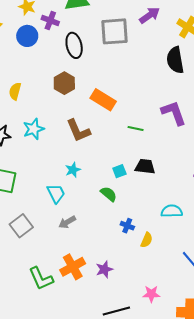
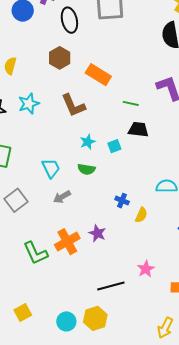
black trapezoid: (145, 166) -> (138, 130), moved
cyan star: (73, 170) -> (88, 142), moved
green semicircle: (109, 194) -> (86, 169), moved, turned 150
purple star: (104, 269) -> (97, 233), moved, turned -30
pink star: (151, 294) -> (146, 269), turned -30

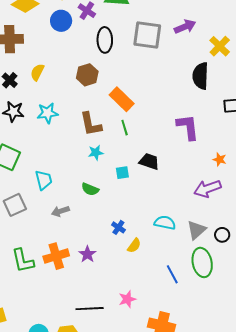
green line: (131, 103) -> (125, 128), moved, turned 49
cyan star: (88, 142) -> (96, 153), moved
cyan trapezoid: (51, 168) -> (44, 180), moved

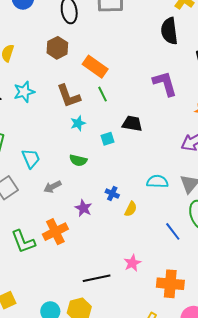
purple star: (87, 254) -> (83, 208), moved

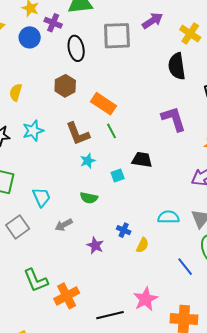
orange cross: (55, 232) -> (67, 296), moved
pink star: (132, 263) -> (145, 299), size x1.4

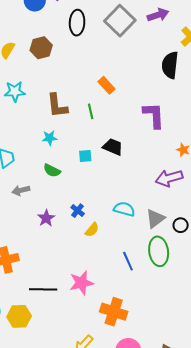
gray square: (117, 36) -> (120, 21), turned 32
brown hexagon: (65, 86) -> (41, 48), moved
orange rectangle: (103, 104) -> (106, 85), moved, size x0.7
cyan star: (88, 161) -> (50, 138), moved

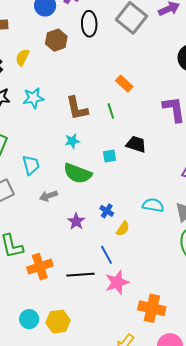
brown hexagon: (41, 48) -> (56, 40), moved
green semicircle: (52, 171) -> (78, 173), size x1.6
blue line: (128, 261) -> (107, 255), moved
black line: (43, 289) -> (80, 275), moved

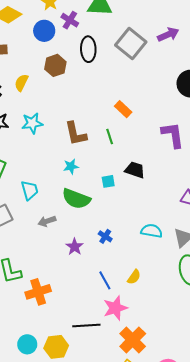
yellow semicircle: (123, 229) -> (134, 277), moved
black line: (80, 275) -> (86, 325), moved
orange cross: (152, 308) -> (133, 340), moved, turned 32

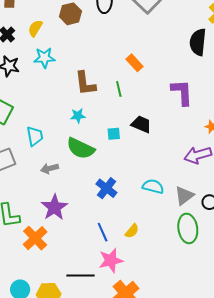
cyan star: (32, 123) -> (44, 58), moved
blue cross: (105, 236) -> (106, 188), size x1.5
purple star: (75, 247) -> (54, 207), moved, size x1.5
orange cross: (38, 292) -> (35, 238), turned -30

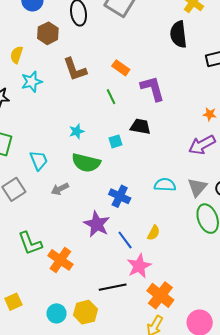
brown L-shape: (85, 83) -> (75, 69), moved
purple L-shape: (182, 92) -> (153, 88), moved
purple star: (54, 207) -> (97, 224), moved

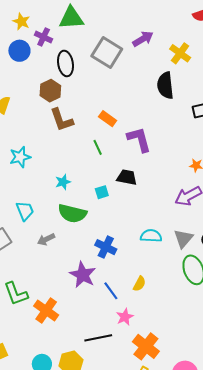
brown hexagon: (48, 33) -> (50, 91), moved
cyan star: (32, 82) -> (20, 157), moved
pink star: (139, 266) -> (125, 317), size x0.7

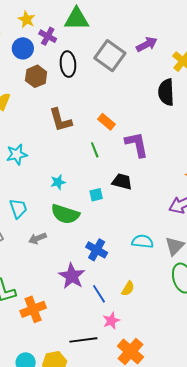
brown hexagon: (50, 91) -> (36, 76), moved
orange cross: (46, 310) -> (33, 309), turned 30

